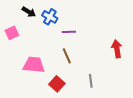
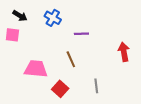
black arrow: (29, 12) -> (20, 16), moved
purple line: (69, 32) -> (81, 34), moved
pink square: (12, 33) -> (12, 35), turned 32

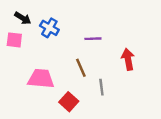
blue cross: (53, 18) -> (49, 28), moved
red arrow: (124, 52) -> (128, 59), moved
gray line: (96, 86) -> (101, 87), moved

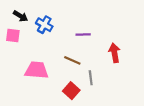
brown line: (81, 68) -> (72, 60), turned -42
red square: (69, 102) -> (71, 91), moved

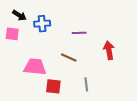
blue cross: (44, 25) -> (42, 24), turned -35
gray line: (91, 78) -> (86, 84), moved
red square: (71, 91) -> (53, 86), moved, turned -35

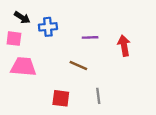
red arrow: (109, 50) -> (124, 46), moved
pink trapezoid: (35, 67) -> (23, 67), moved

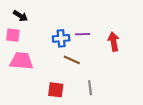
blue cross: (48, 27) -> (61, 38), moved

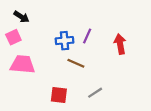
purple line: (83, 34) -> (87, 36), turned -64
pink square: (13, 35) -> (13, 37), turned -32
gray line: (90, 88) -> (95, 93), turned 64

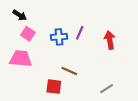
pink square: (13, 37) -> (28, 34), moved, turned -32
brown line: (76, 63) -> (69, 71), moved
gray line: (95, 93) -> (107, 89), moved

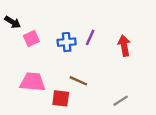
black arrow: (20, 15) -> (13, 22), moved
pink square: (28, 34) -> (31, 39), turned 32
pink trapezoid: (21, 59) -> (33, 82), moved

